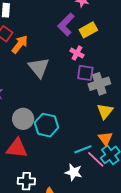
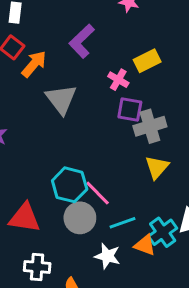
purple L-shape: (66, 24) -> (82, 41), moved
yellow rectangle: (88, 30) -> (147, 61), moved
gray circle: (23, 119) -> (80, 218), moved
orange triangle: (105, 138) -> (145, 245), moved, turned -35
pink line: (96, 159) -> (98, 193), moved

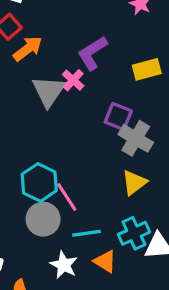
purple L-shape: (82, 41) -> (92, 53), moved
pink cross: (118, 80) -> (73, 80), moved
gray cross: (150, 126) -> (136, 138), turned 36
cyan cross: (163, 232) -> (134, 233), moved

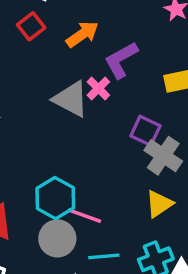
orange arrow: (28, 49) -> (82, 34), moved
gray triangle: (49, 91) -> (71, 99), turned -39
pink line: (67, 197) -> (84, 216), turned -40

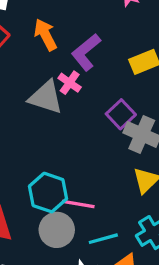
orange arrow: (82, 34) -> (45, 35), turned -72
purple square: (145, 131) -> (121, 114), turned 32

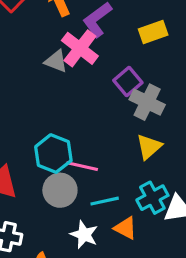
pink cross: (70, 83) -> (80, 48), size x1.6
gray triangle: (46, 97) -> (56, 61), size x0.7

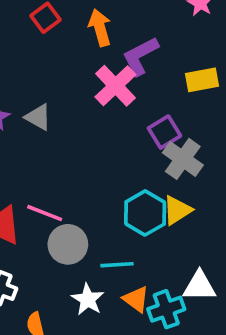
gray triangle: (56, 61) -> (38, 117), moved
cyan hexagon: (53, 154) -> (145, 213), moved
pink line: (82, 166) -> (45, 213), moved
cyan cross: (152, 198) -> (166, 309), moved

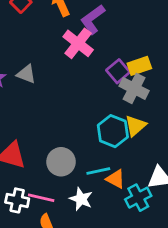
yellow rectangle: (202, 80) -> (139, 66), moved
pink line: (45, 213) -> (41, 198), moved
orange triangle: (136, 299) -> (116, 179), moved

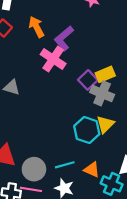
gray circle: (61, 162) -> (34, 169), moved
cyan line: (98, 171) -> (65, 165), moved
cyan cross: (138, 198) -> (112, 184), turned -35

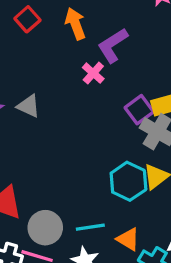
pink cross: (53, 59) -> (93, 73), size x0.6

